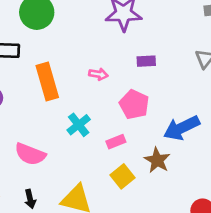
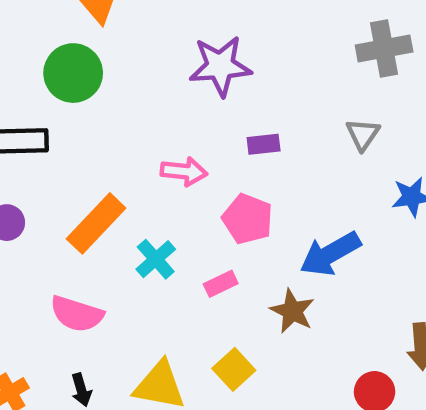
pink arrow: (98, 74) -> (184, 172), size x1.4
orange rectangle: (47, 82) -> (96, 223), moved, turned 63
yellow square: (123, 176) -> (234, 369), moved

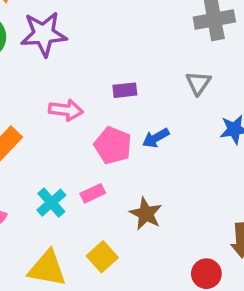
purple star: (220, 66) -> (44, 34), moved
blue arrow: (330, 254) -> (156, 138), moved, size x0.6
cyan cross: (156, 259) -> (51, 203), moved

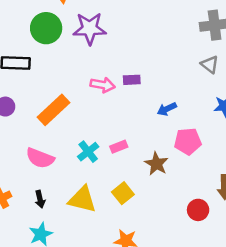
gray triangle: (198, 83) -> (210, 64), moved, turned -30
purple rectangle: (125, 90) -> (132, 80), moved
pink pentagon: (113, 145) -> (188, 141), moved, turned -30

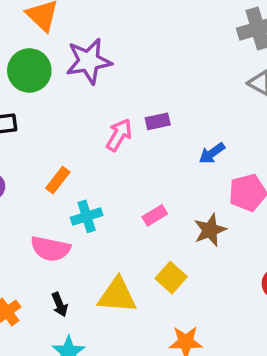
pink arrow: (103, 85) -> (119, 135), turned -60
orange rectangle: (53, 110) -> (58, 180), size x0.6
cyan cross: (88, 152) -> (87, 216), moved, turned 30
brown star: (156, 164) -> (210, 230), turned 30

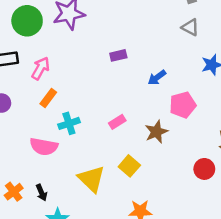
pink arrow: (119, 135) -> (41, 68), moved
yellow triangle: (117, 295) -> (91, 179), turned 40
black arrow: (60, 305) -> (41, 193), moved

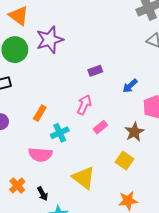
pink arrow: (41, 68) -> (84, 105), moved
yellow square: (129, 166) -> (125, 161), moved
orange cross: (14, 192) -> (17, 185), moved

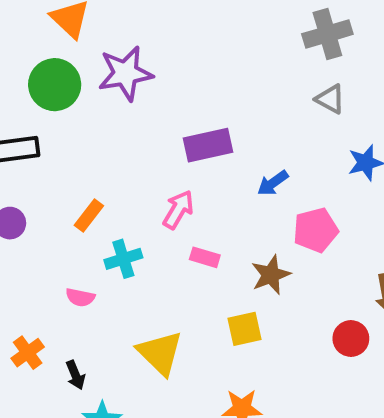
purple rectangle: (95, 71) -> (208, 145), size x1.6
pink rectangle: (100, 127) -> (205, 257), turned 48
pink semicircle: (40, 155) -> (80, 297), size x0.6
yellow square: (125, 161) -> (245, 329), turned 36

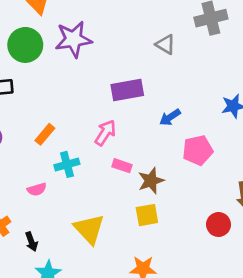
gray triangle: (330, 99) -> (166, 44), moved
brown star: (271, 275) -> (151, 181), moved
pink semicircle: (80, 297) -> (37, 189), turned -30

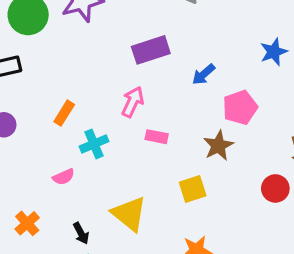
brown star: (151, 181) -> (218, 146), moved
black arrow: (31, 242) -> (81, 233), moved

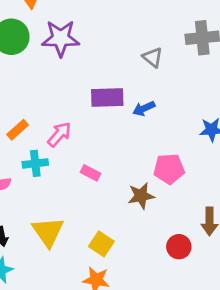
blue arrow: (204, 74) -> (144, 108), moved
pink arrow: (133, 102) -> (59, 134), moved
yellow square: (193, 189) -> (101, 244), moved, turned 35

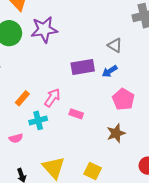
gray triangle: (153, 57) -> (115, 45), moved
pink pentagon: (169, 169) -> (123, 99), moved, turned -30
pink rectangle: (91, 173) -> (76, 114), moved

